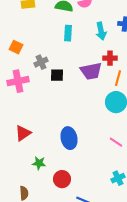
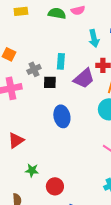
cyan rectangle: (68, 33) -> (61, 61), moved
purple trapezoid: (91, 71) -> (84, 78), turned -30
blue ellipse: (69, 138) -> (62, 116), moved

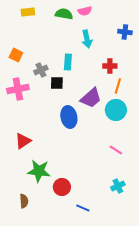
cyan arrow: (94, 38) -> (87, 39), moved
purple trapezoid: (84, 78) -> (91, 98), moved
green star: (32, 170) -> (39, 171), size x1.6

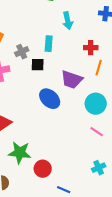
purple trapezoid: (91, 98) -> (72, 80), turned 60
cyan circle: (116, 110) -> (96, 104), moved
blue ellipse: (69, 117) -> (50, 99), turned -35

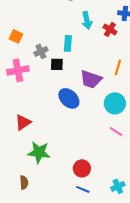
red cross: (91, 48) -> (110, 29), moved, turned 32
cyan cross: (99, 168) -> (118, 186), moved
red circle: (43, 169) -> (82, 168), moved

